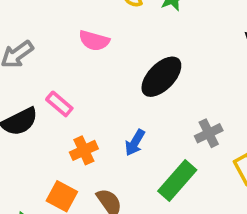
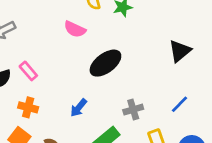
pink semicircle: (94, 41) -> (75, 29), moved
orange cross: (84, 150) -> (28, 107), moved, turned 30

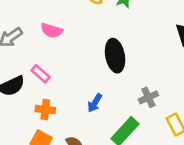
pink semicircle: (75, 29) -> (52, 30), moved
black ellipse: (105, 63) -> (115, 56), turned -56

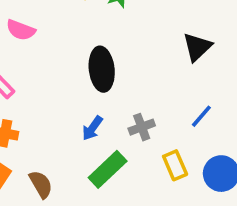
blue arrow: (95, 103) -> (92, 128), moved

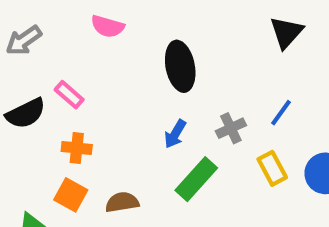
pink semicircle: (21, 30) -> (108, 26), moved
blue line: (201, 116) -> (281, 113), moved
brown semicircle: (41, 184) -> (122, 202), turned -64

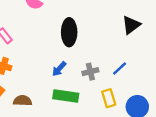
green rectangle: (196, 179) -> (66, 96), turned 45

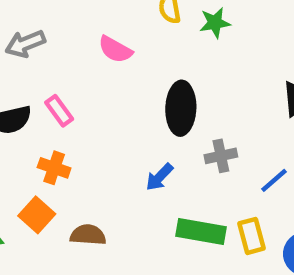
gray cross: (90, 72) -> (221, 156), moved
green rectangle: (66, 96) -> (201, 232), moved

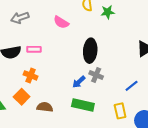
pink rectangle: (59, 111) -> (34, 49), turned -56
gray cross: (221, 156) -> (96, 75), moved, turned 32
green rectangle: (201, 232) -> (83, 105), moved

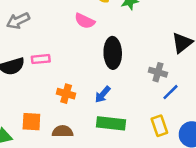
pink semicircle: (61, 22) -> (85, 21), moved
orange cross: (31, 75) -> (66, 94), moved
gray cross: (96, 75) -> (158, 72), moved
orange square: (22, 97) -> (31, 122), turned -35

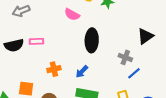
orange cross: (66, 94) -> (54, 69), turned -32

